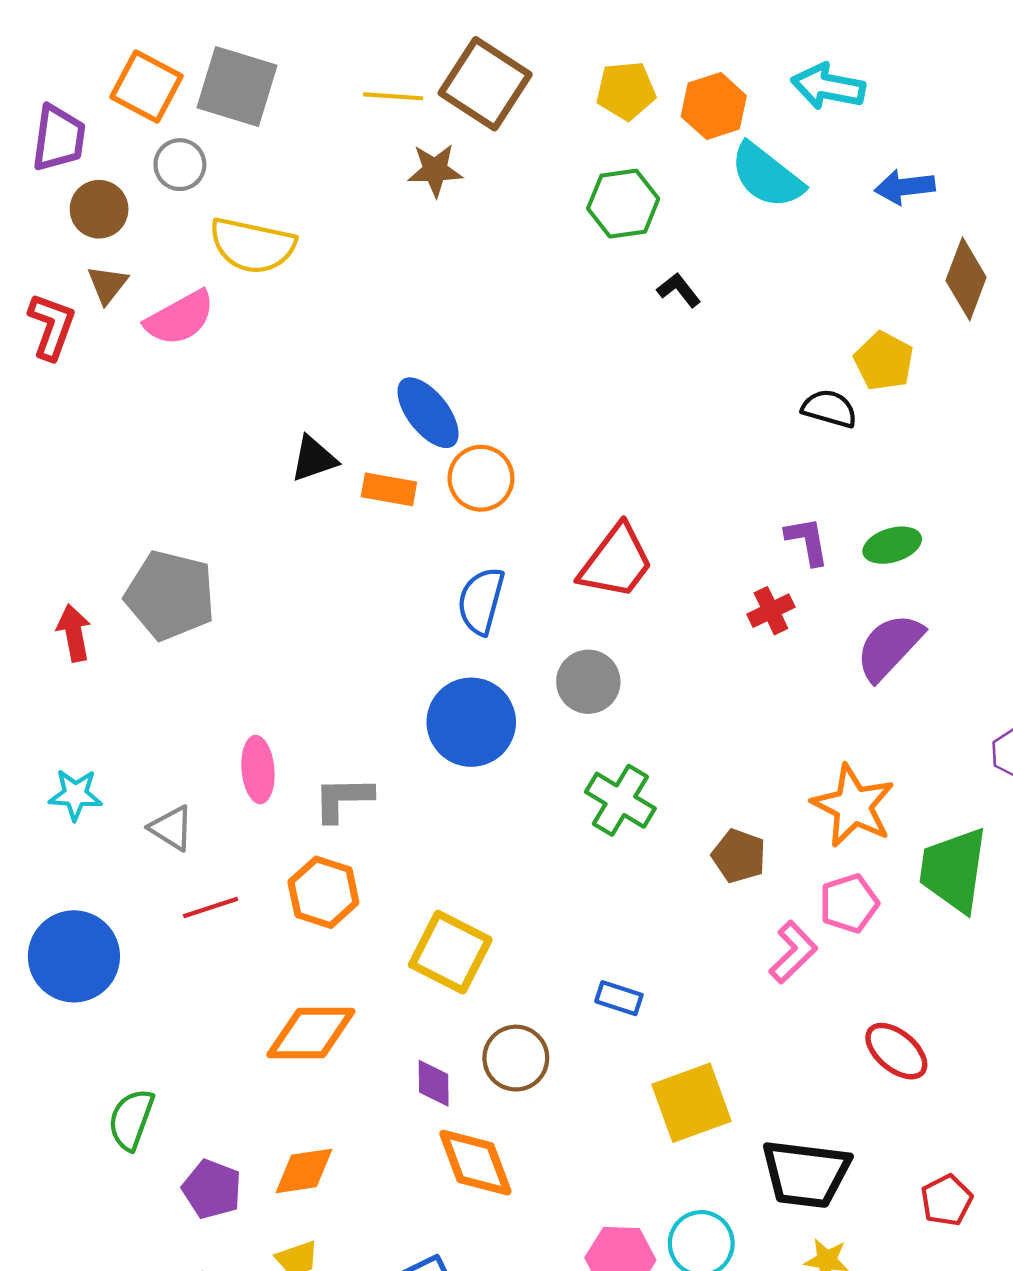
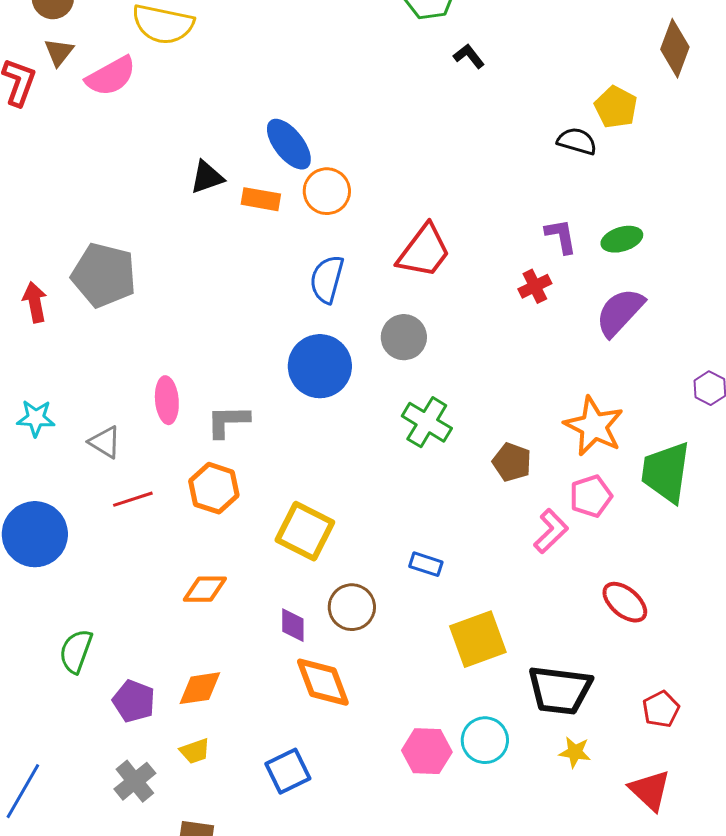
orange diamond: (311, 1033) -> (205, 589), size x0.7

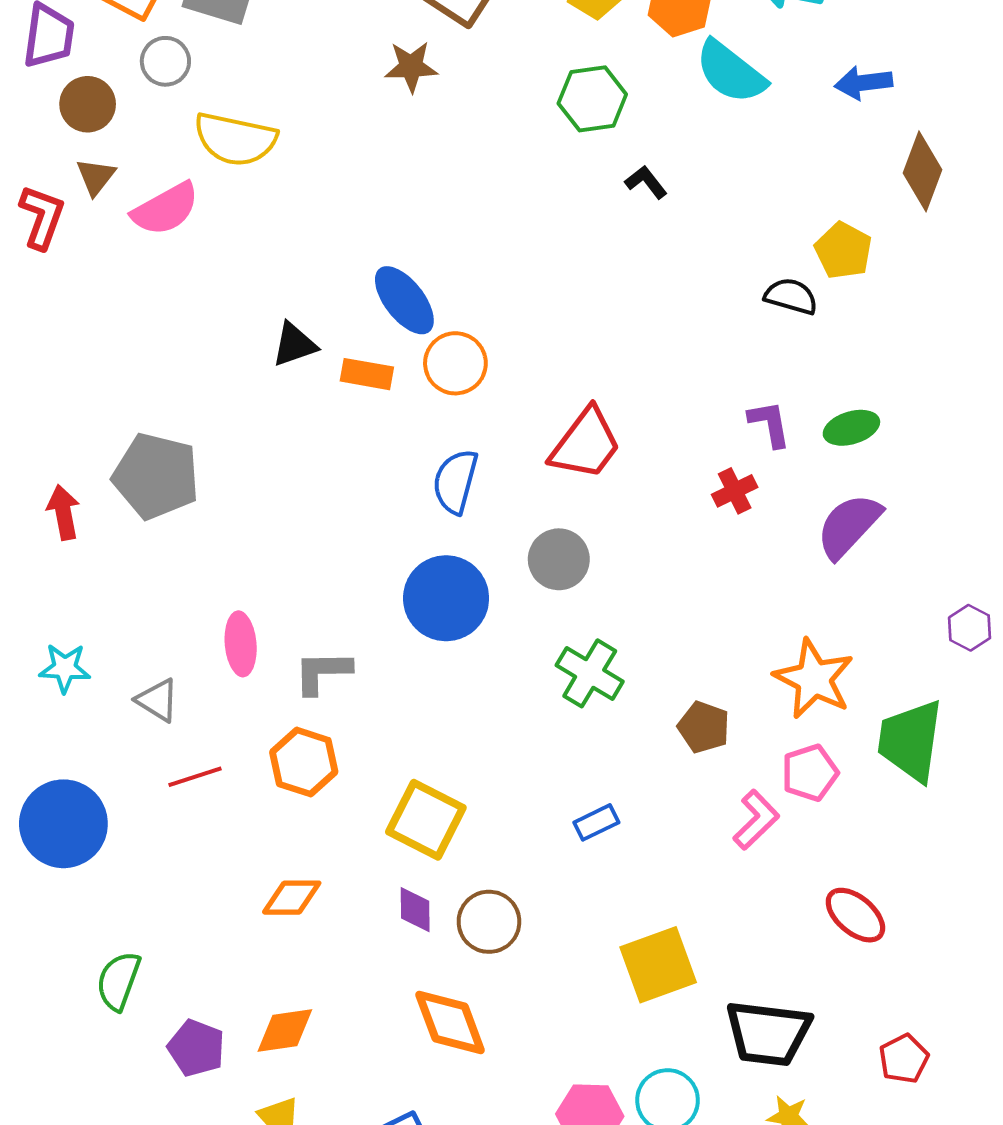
blue rectangle: (426, 564) -> (596, 822), moved, turned -44
purple diamond: (293, 625) -> (415, 910), moved

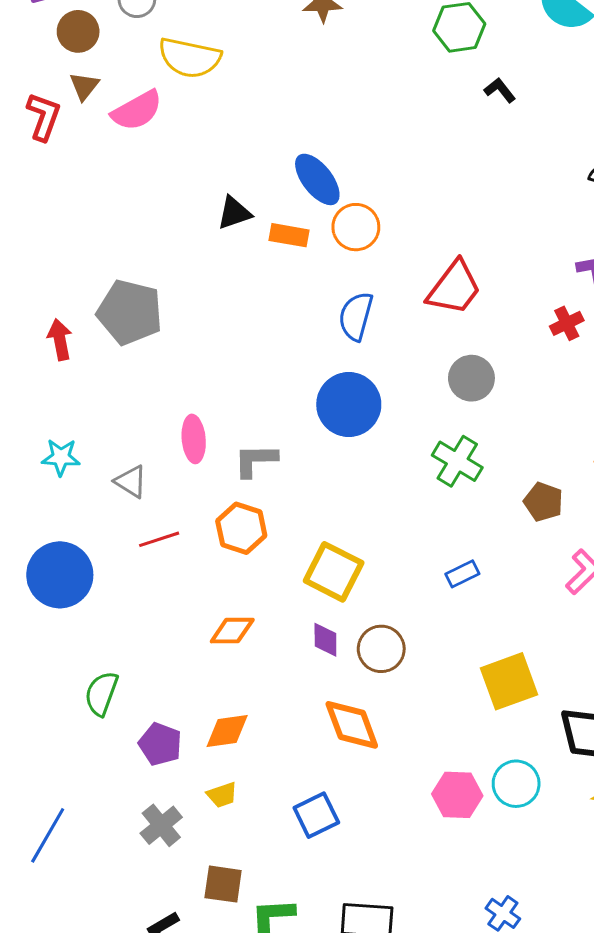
gray circle: (559, 559) -> (471, 378), moved

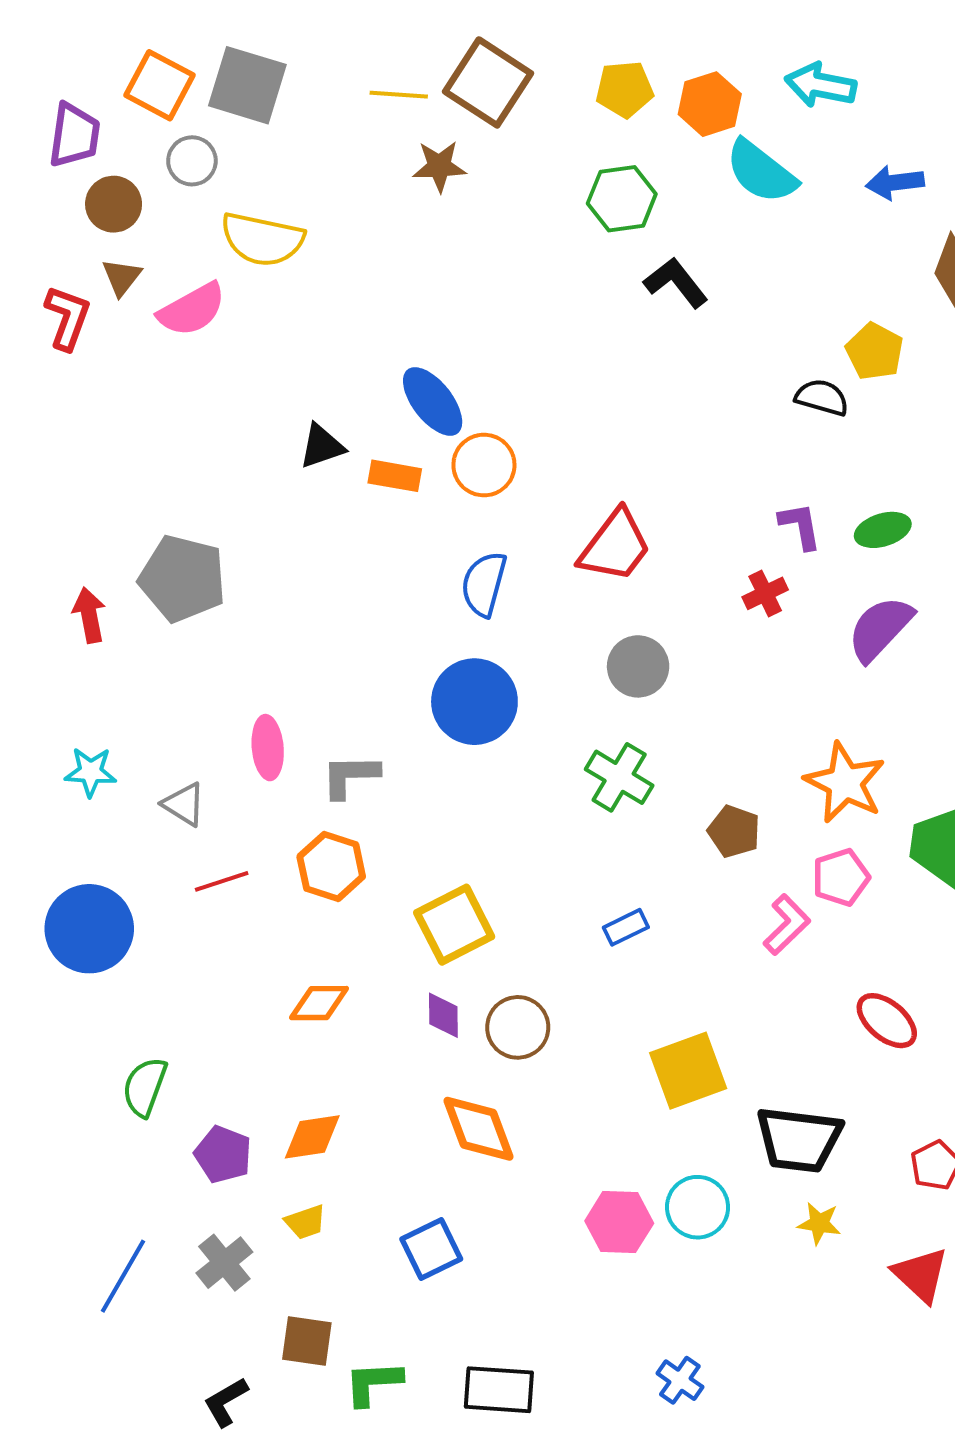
black L-shape: (500, 90) -> (676, 283), size x1.5
yellow square: (334, 572) -> (454, 925), turned 36
blue line: (48, 835) -> (123, 1276), moved

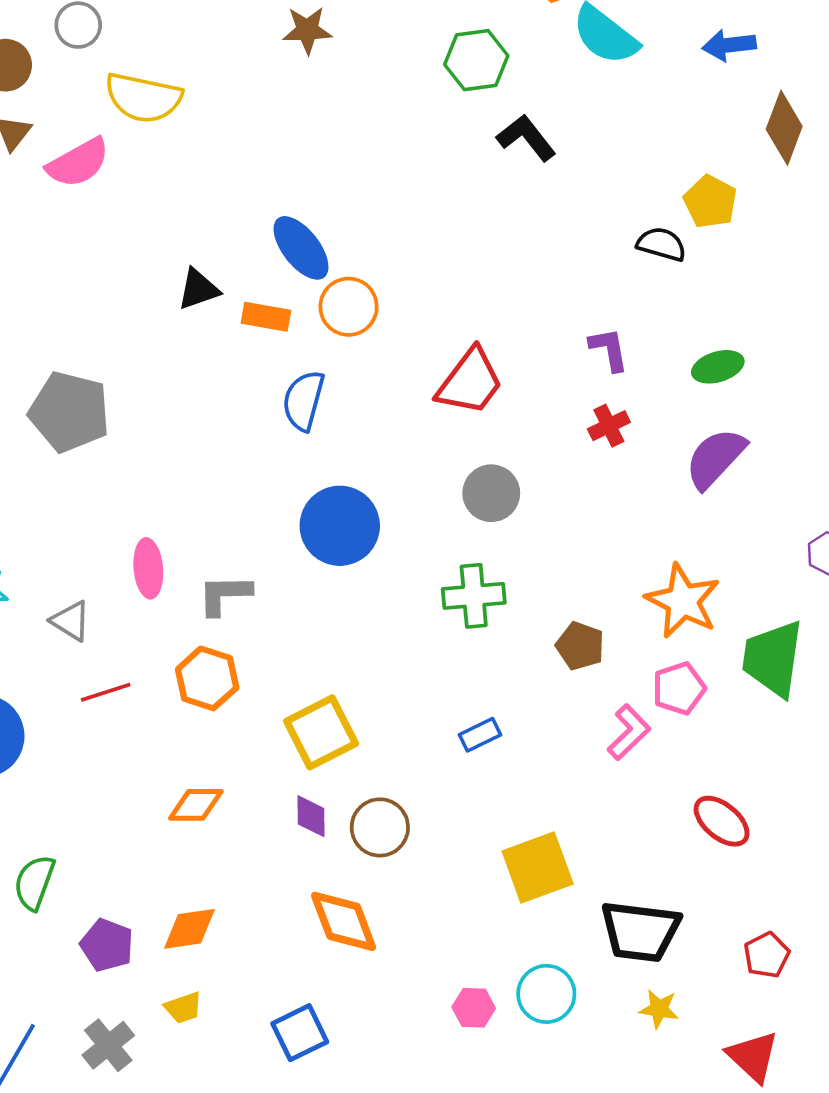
purple L-shape: (800, 526) -> (609, 349), moved
blue semicircle: (484, 584) -> (303, 401), moved
green cross: (619, 777) -> (474, 596), turned -36
pink hexagon: (619, 1222) -> (474, 1008), size x0.7

